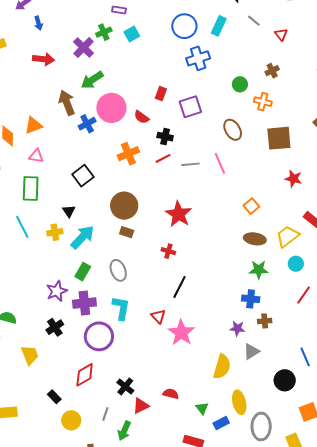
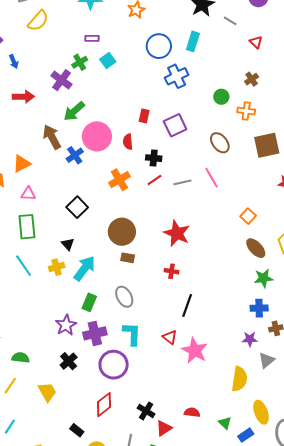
gray line: (254, 21) -> (230, 21), moved
red semicircle: (141, 117) -> (128, 142), turned 56
brown ellipse: (255, 239) -> (256, 248), turned 45

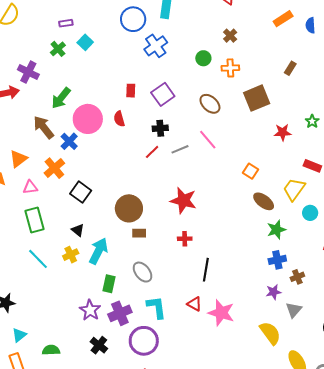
purple cross: (62, 80) -> (28, 72), moved
black cross: (154, 158) -> (160, 128), moved
orange cross: (119, 180) -> (54, 168), moved
yellow semicircle: (239, 379) -> (270, 333), turned -35

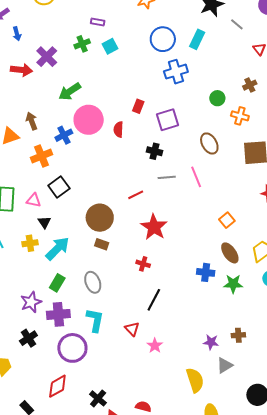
brown arrow: (44, 127) -> (32, 121), moved, size x0.7
red line: (152, 152) -> (136, 195), moved
pink triangle: (30, 187) -> (34, 200), moved
blue cross: (277, 260) -> (206, 272), moved
pink star: (221, 313) -> (155, 346), size x0.6

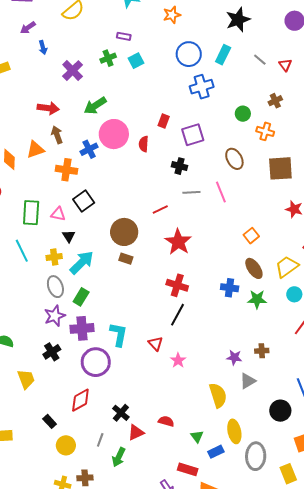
gray line: (237, 24) -> (260, 60), moved
red arrow: (21, 70) -> (48, 108), moved
orange cross: (41, 156) -> (66, 170), turned 30
red cross: (143, 264) -> (177, 285), moved, size x1.5
gray ellipse: (93, 282) -> (55, 287), moved

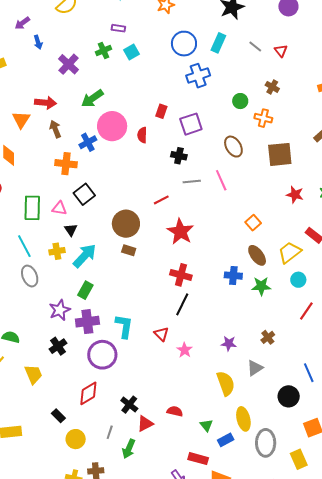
brown cross: (275, 101) -> (272, 87), turned -32
orange triangle: (35, 150) -> (21, 120), moved, turned -36
gray ellipse: (55, 287) -> (30, 276), moved
brown cross: (262, 351) -> (268, 337), turned -32
purple star: (234, 357) -> (229, 343), moved

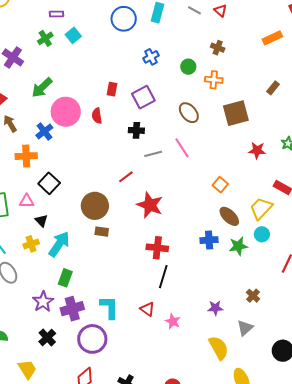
blue cross: (198, 76) -> (151, 57), moved, size x0.7
cyan circle: (298, 280) -> (262, 234), moved

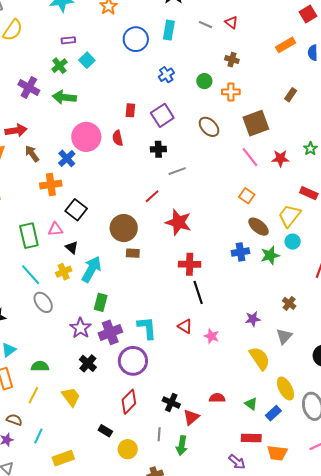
green arrow: (42, 88) -> (64, 97), moved, turned 55
pink line: (182, 148) -> (250, 157), moved
black line: (163, 277) -> (198, 292), turned -30

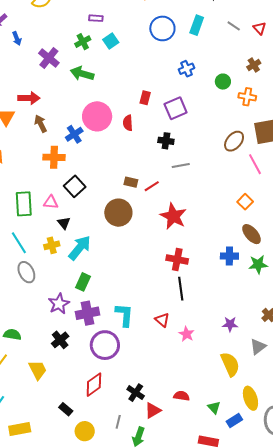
brown cross: (232, 60) -> (254, 65), turned 32
brown ellipse: (209, 127) -> (234, 141), moved, turned 75
brown rectangle: (133, 253) -> (131, 182), moved

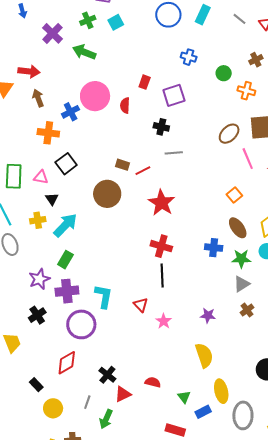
blue cross: (187, 69) -> (189, 57), turned 35
gray triangle: (258, 347) -> (242, 284), moved

